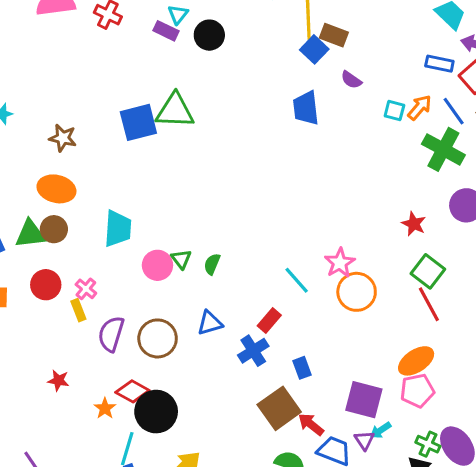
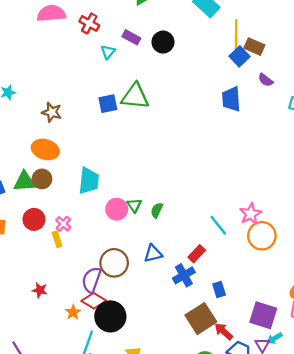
cyan triangle: (178, 14) -> (108, 52), moved
blue square: (138, 122) -> (108, 104), size x0.7
purple semicircle: (111, 334) -> (92, 280), moved

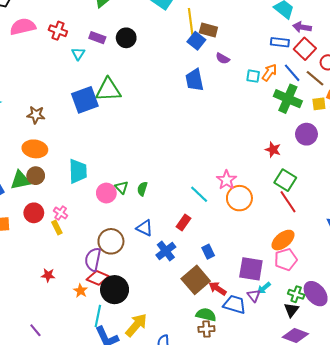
blue square: (108, 104) -> (85, 100), size x1.5
blue triangle: (153, 253) -> (145, 228), turned 48
blue cross: (184, 275) -> (166, 251), moved

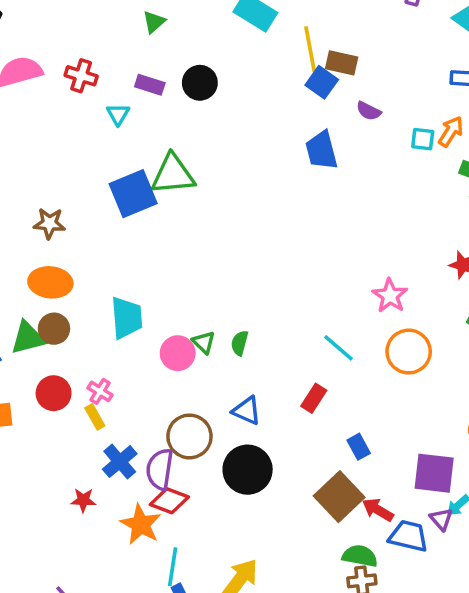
pink star: (227, 180) -> (390, 296), moved
blue cross: (166, 251) -> (120, 462), moved
black circle: (115, 290) -> (248, 470), moved
orange star: (81, 291) -> (141, 524), size x1.6

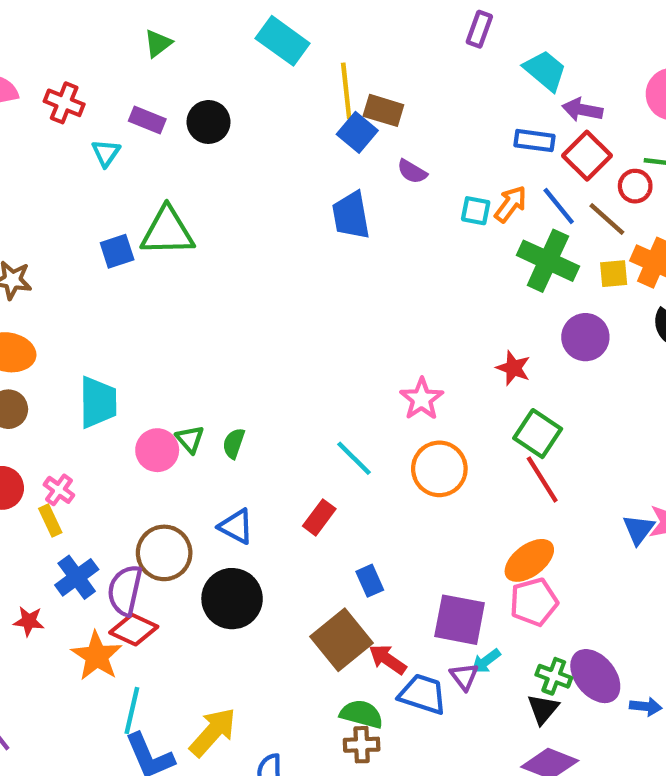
blue square: (133, 194) -> (117, 251), size x0.6

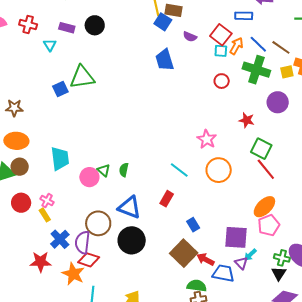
red square: (587, 156) -> (221, 35), moved
red circle: (635, 186) -> (222, 81), moved
blue triangle: (236, 526) -> (129, 207), size x1.4
red star: (29, 621) -> (41, 262), size x1.5

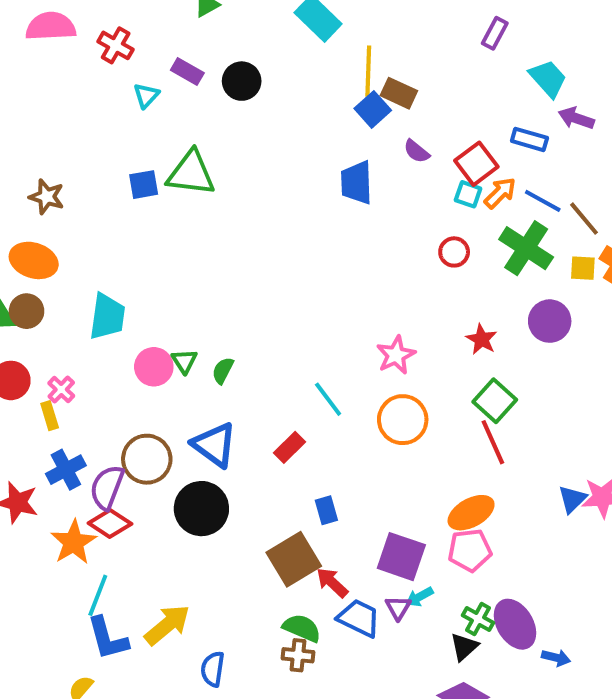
blue line: (258, 44) -> (543, 201), turned -30

